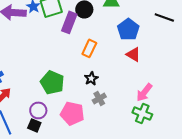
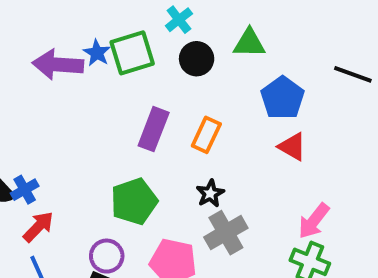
purple rectangle: (69, 22) -> (154, 129), moved
green pentagon: (52, 82) -> (134, 201), turned 30
gray cross: (99, 98) -> (226, 233), size x1.5

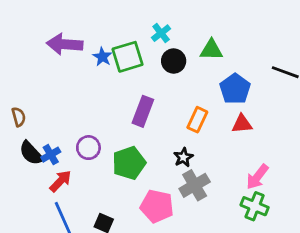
purple arrow: (58, 65) -> (65, 44), moved
orange rectangle: (206, 135) -> (197, 120), moved
red triangle: (292, 147) -> (242, 124), turned -35
purple circle: (107, 256) -> (88, 148), moved

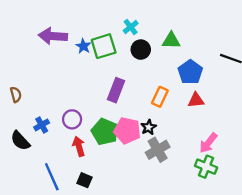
black semicircle: (31, 153) -> (20, 141), moved
green pentagon: (129, 163) -> (105, 132), turned -30
red arrow: (61, 181) -> (79, 146), moved, turned -60
pink pentagon: (157, 206) -> (127, 131), moved

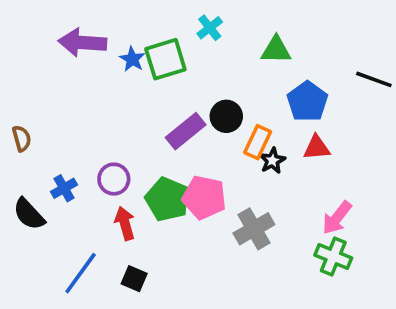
black circle: (141, 50) -> (226, 116), moved
purple rectangle: (116, 90) -> (186, 131), turned 30
black star: (149, 127) -> (272, 161), moved
blue line: (52, 177) -> (81, 273), turned 60

